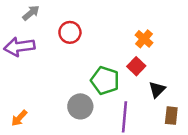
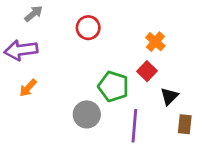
red circle: (70, 32) -> (88, 28), moved
orange arrow: (19, 118) -> (28, 88), moved

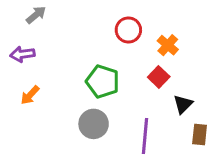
red circle: (88, 28) -> (128, 30), moved
purple arrow: (21, 50) -> (22, 54), size x0.7
green pentagon: (113, 86) -> (103, 81), moved

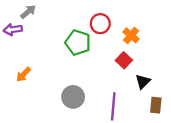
purple arrow: (22, 54) -> (13, 30), moved
green pentagon: (103, 81) -> (78, 43), moved

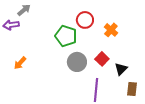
red square: (124, 60) -> (102, 59), moved
gray circle: (73, 97) -> (77, 62), moved

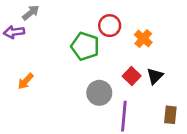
gray circle: (77, 62) -> (99, 93), moved
black triangle: (121, 69) -> (155, 76), moved

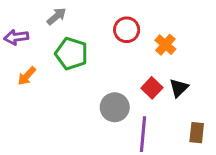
gray arrow: (31, 13) -> (57, 16), moved
green pentagon: (85, 46) -> (71, 54), moved
orange arrow: (26, 81) -> (27, 76), moved

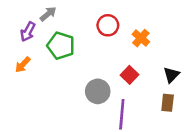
purple arrow: (16, 37) -> (28, 32), moved, turned -54
black triangle: (179, 88) -> (171, 75), moved
brown rectangle: (197, 133) -> (168, 103), moved

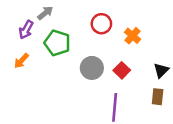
gray circle: (98, 91) -> (92, 68), moved

